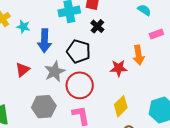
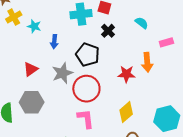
cyan semicircle: (144, 10) -> (142, 23), moved
blue arrow: (44, 41) -> (54, 42), size x0.6
gray hexagon: (44, 107) -> (32, 102), moved

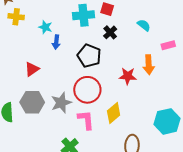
yellow cross: (14, 17) -> (16, 17), turned 35
cyan star: (34, 26) -> (45, 27), moved
gray star: (62, 73) -> (61, 103), moved
yellow diamond: (126, 112) -> (114, 113), moved

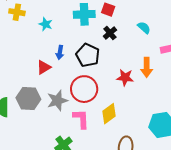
blue arrow: (56, 42) -> (60, 52), moved
red triangle: (32, 69) -> (44, 67), moved

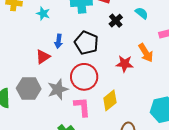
black cross: (110, 33) -> (116, 21), moved
orange arrow: (147, 67) -> (146, 53), turned -30

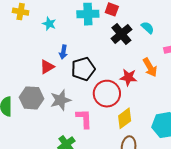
black cross: (116, 21) -> (121, 34), size x1.5
black pentagon: (86, 43) -> (83, 69), moved, turned 30
red circle: (84, 77) -> (107, 94), moved
yellow diamond: (110, 100) -> (125, 118), moved

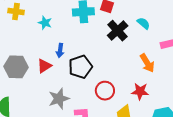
red star: (128, 77) -> (140, 91), moved
red circle: (107, 94) -> (105, 91), size x0.7
gray hexagon: (32, 98) -> (16, 67), moved

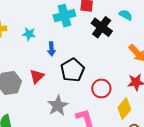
blue arrow: (60, 50) -> (51, 49), moved

